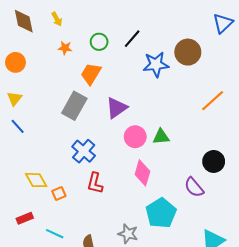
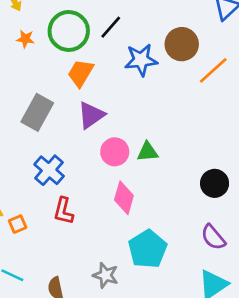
green circle: (99, 42) -> (69, 31), size x1.8
orange trapezoid: (91, 74) -> (81, 73), moved
orange line: (213, 101) -> (213, 70), moved
purple semicircle: (194, 187) -> (213, 237), moved

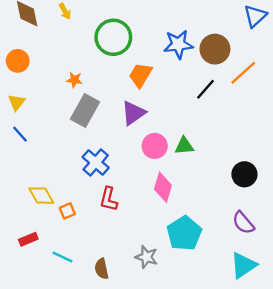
black line: (111, 27) -> (205, 89), moved
orange star: (25, 39) -> (74, 80), moved
blue star: (141, 60) -> (178, 44), moved
orange trapezoid: (81, 73) -> (141, 75), moved

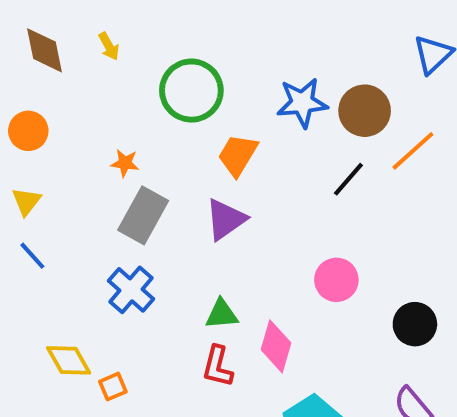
pink circle: (155, 146) -> (336, 280), moved
green triangle: (184, 146) -> (222, 314), moved
blue cross: (96, 162) -> (131, 290), moved
red L-shape: (109, 199) -> (218, 366), moved

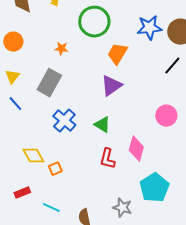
orange star: (125, 163) -> (61, 49), moved
gray rectangle: (143, 215) -> (49, 83), moved
green triangle: (222, 314) -> (102, 125), moved, turned 36

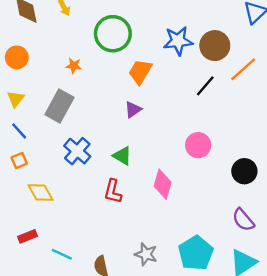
purple triangle: (111, 86) -> (133, 110), size x0.7
red L-shape: (107, 159) -> (113, 191), moved
orange square: (55, 169) -> (19, 161), moved
cyan pentagon: (154, 188) -> (196, 253), moved

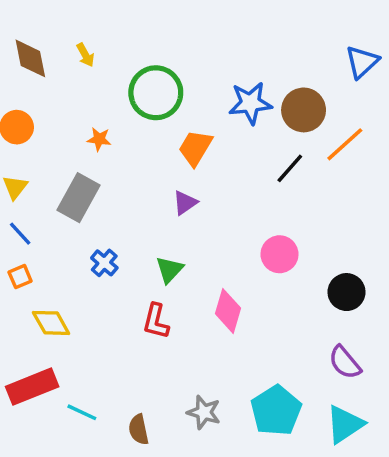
blue cross: (77, 151) -> (104, 263), size x0.7
green triangle: (122, 156) -> (170, 270), turned 42
red rectangle: (27, 236) -> (32, 387), size x1.8

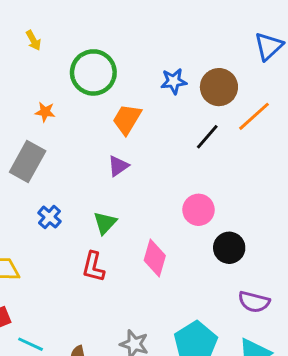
blue star: (250, 103) -> (174, 81), size x0.7
black circle: (346, 292) -> (229, 248), moved
purple semicircle: (345, 362) -> (254, 302), turned -36

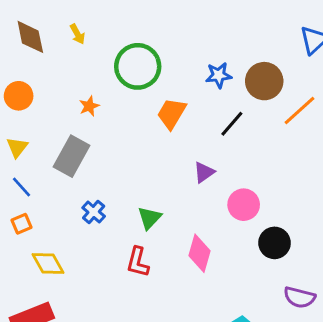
orange star: (45, 112) -> (89, 106), turned -30
black line: (207, 137) -> (232, 124), moved
purple triangle: (118, 166) -> (204, 172), moved

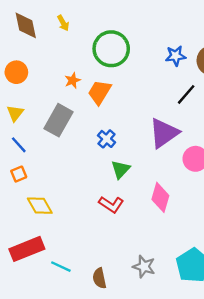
orange trapezoid: (172, 113) -> (99, 92), moved
purple triangle: (204, 172) -> (164, 133), size x1.8
blue cross: (94, 212) -> (107, 139), moved
red L-shape: (138, 262) -> (111, 204), turned -70

